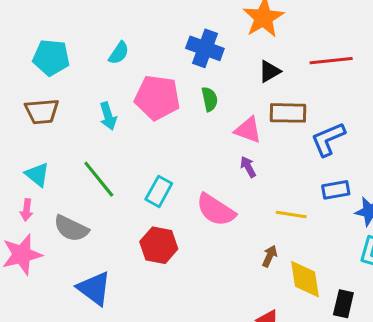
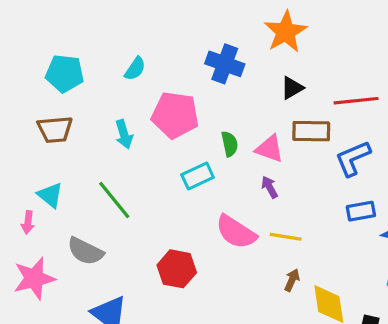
red line: (331, 61) -> (356, 101), moved
green semicircle: (210, 99) -> (230, 144), moved
cyan rectangle: (159, 191) -> (198, 176), moved, turned 36
pink arrow: (27, 210) -> (28, 222), moved
yellow line: (291, 215) -> (286, 237), moved

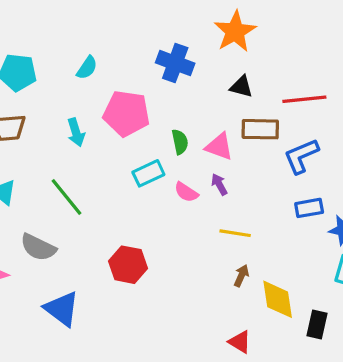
black triangle: (292, 88) -> (241, 87), turned 45
pink semicircle: (236, 232) -> (186, 192), moved, size x0.6

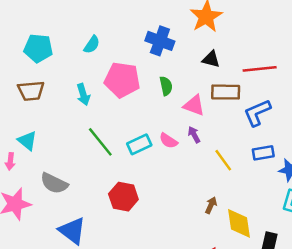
green semicircle: (180, 142) -> (166, 86), moved
cyan rectangle: (148, 173) -> (139, 144), moved
green line: (66, 197) -> (100, 142), moved
yellow line: (235, 233) -> (223, 160), moved, turned 45

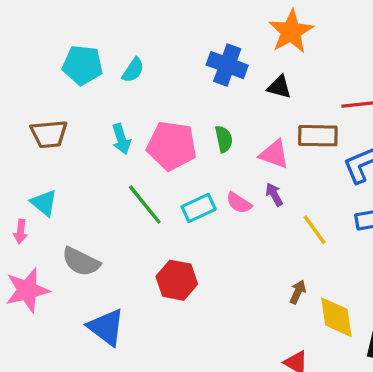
cyan pentagon: (38, 48) -> (83, 65), moved
black triangle: (211, 59) -> (279, 87), moved
pink pentagon: (122, 80) -> (172, 146), moved
green semicircle: (166, 86) -> (224, 139), moved

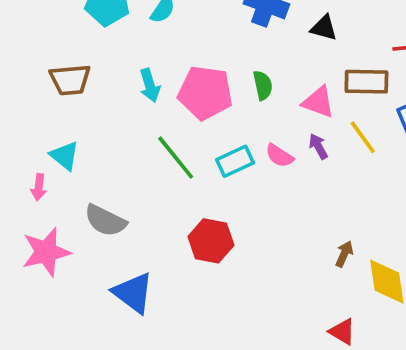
yellow line: (315, 230) -> (363, 137), moved

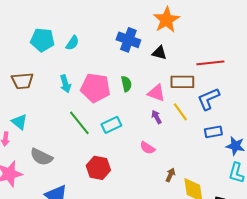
pink semicircle: (279, 156) -> (147, 148), moved

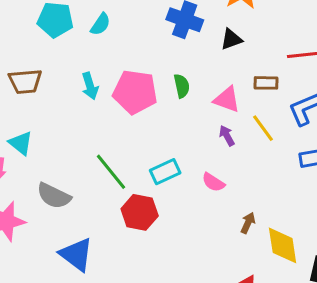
black triangle: (159, 53) -> (231, 39), turned -35
brown rectangle: (182, 82) -> (266, 83), size x0.7
green line: (79, 123) -> (111, 172), moved
cyan rectangle: (111, 125) -> (165, 172), moved

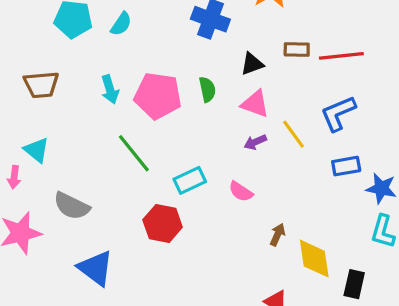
black triangle: (231, 39) -> (252, 64), moved
brown rectangle: (266, 83) -> (297, 50), moved
purple arrow: (227, 136) -> (255, 142), turned -85
green line: (111, 172) -> (134, 153), moved

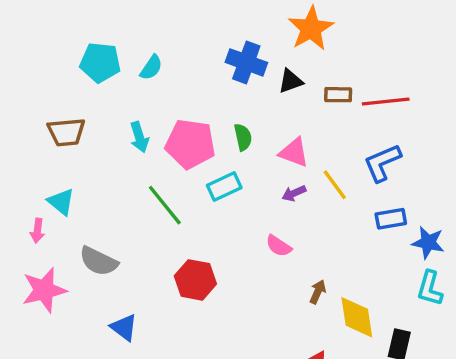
black triangle: (252, 64) -> (291, 81), moved
cyan rectangle: (190, 180) -> (224, 186), moved
blue triangle: (96, 268) -> (124, 327), size x0.7

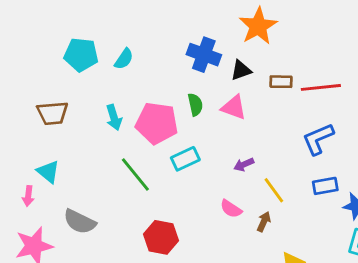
green semicircle: (243, 137) -> (195, 105), moved
pink triangle: (294, 152) -> (234, 107), moved
yellow line: (335, 185) -> (274, 190), moved
brown arrow: (318, 292) -> (264, 222), moved

